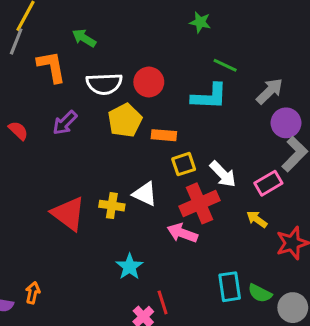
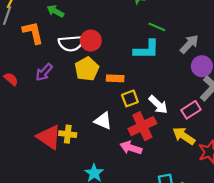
red circle: (149, 82) -> (91, 41), moved
yellow cross: (112, 206) -> (68, 134), moved
yellow arrow: (257, 219) -> (184, 136), size x1.5

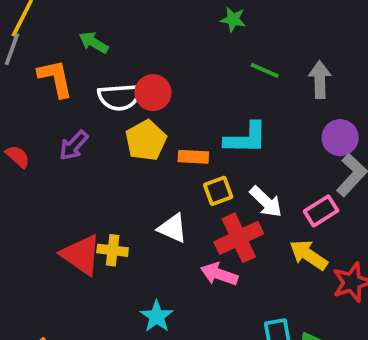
gray arrow: (189, 44) -> (320, 80), moved, turned -45
cyan L-shape: (146, 50) -> (246, 138), moved

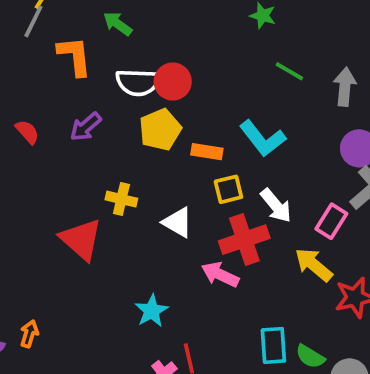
cyan L-shape: (246, 138) -> (263, 138), turned 45
pink rectangle: (321, 211) -> (331, 221), turned -32
yellow cross: (113, 250) -> (121, 199), moved

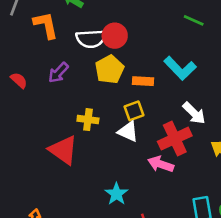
yellow square: (228, 189) -> (134, 111), moved

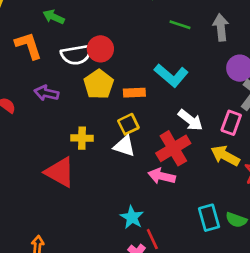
purple arrow: (58, 73) -> (46, 93), turned 65
cyan star: (116, 194) -> (132, 217), moved

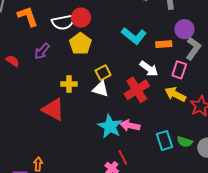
purple arrow: (46, 93) -> (42, 51), turned -60
orange rectangle: (134, 93) -> (164, 44), moved
pink arrow: (162, 176) -> (130, 126), moved
cyan star: (132, 217) -> (110, 126), moved, size x1.4

